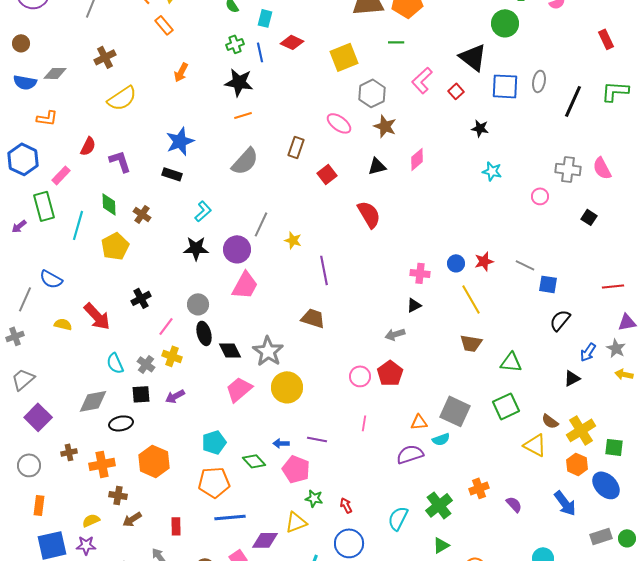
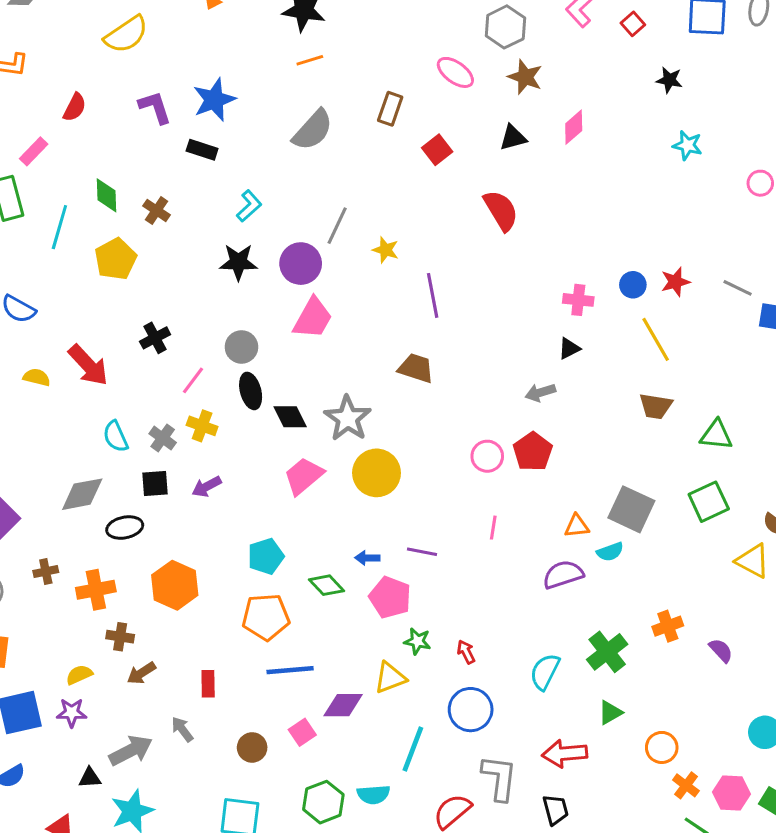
purple L-shape: (120, 161) -> (155, 107), moved

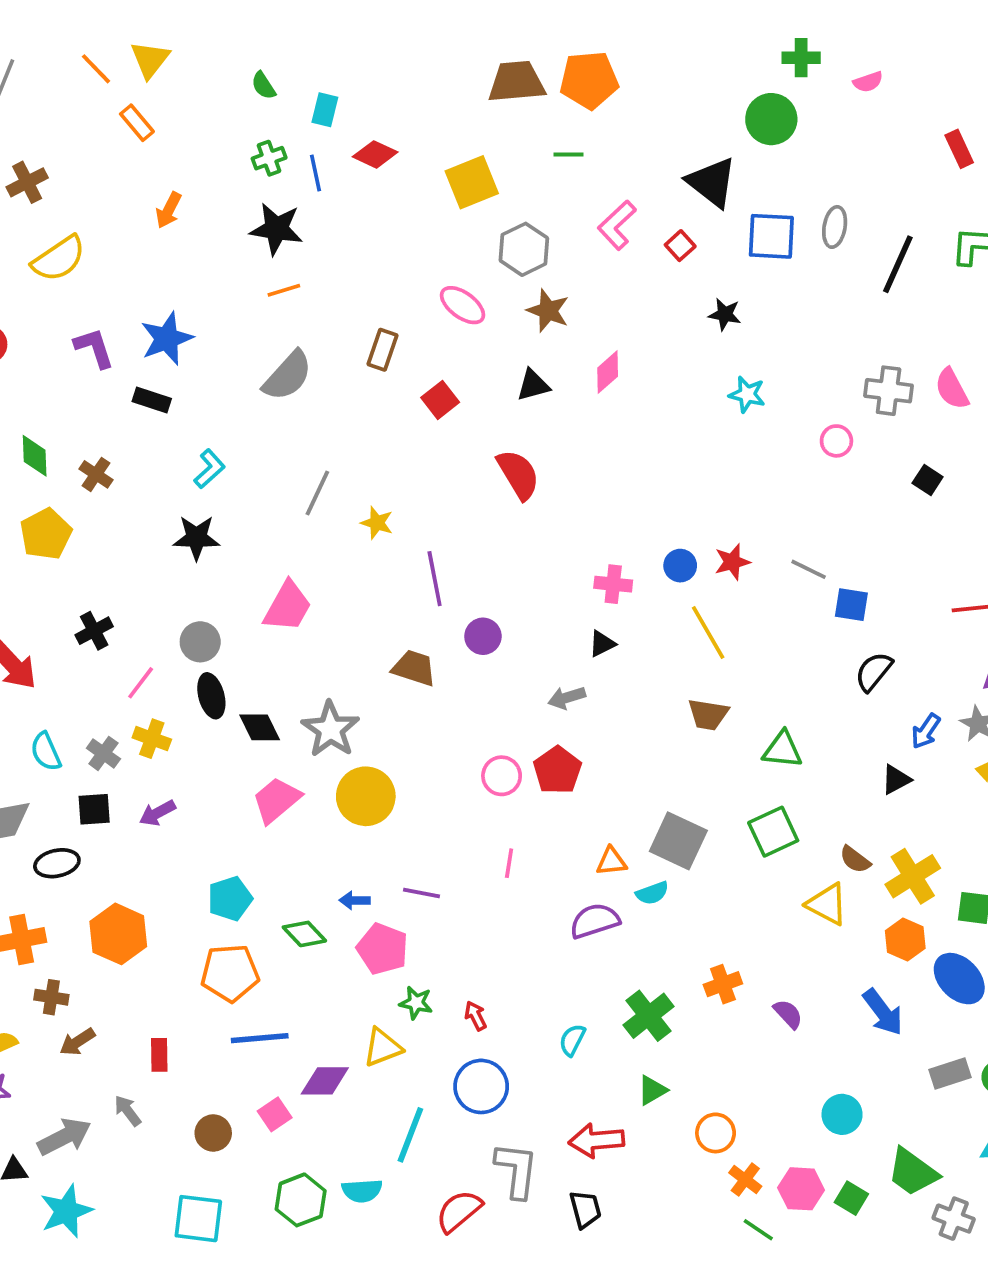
purple circle: (301, 264) -> (483, 636), moved, size x0.7
cyan semicircle: (545, 672) -> (572, 1040), size x0.7

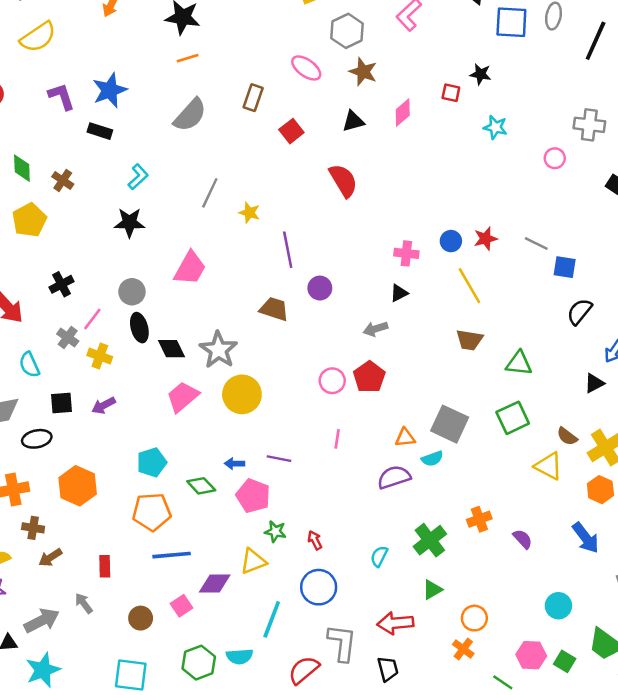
red square: (680, 246) -> (451, 93), moved, turned -36
gray cross: (103, 753) -> (68, 337), moved
orange cross: (745, 1179) -> (463, 649), moved

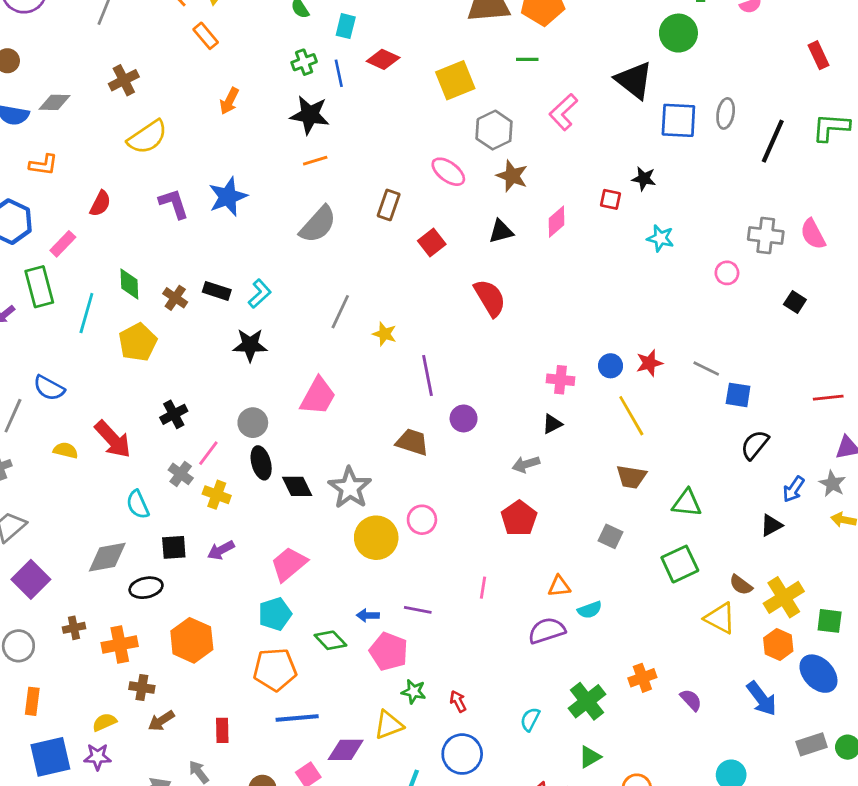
black rectangle: (100, 131) -> (217, 291), moved
pink circle: (332, 381) -> (422, 520), moved
pink trapezoid: (183, 397) -> (289, 564), moved
gray square: (450, 424) -> (611, 536), moved, size x0.6

